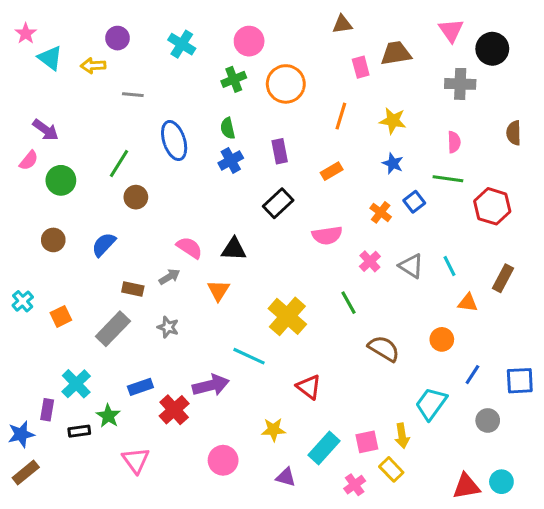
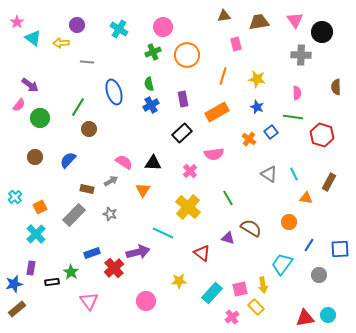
brown trapezoid: (396, 53) -> (259, 22), moved
orange rectangle: (332, 171) -> (217, 112), size x1.6
pink cross: (370, 261) -> (190, 171), moved
cyan cross: (76, 384) -> (36, 234), moved
purple triangle: (286, 477) -> (228, 238), moved

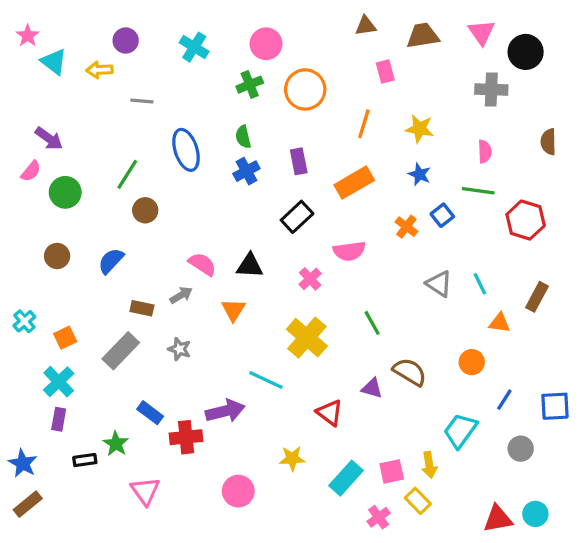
blue rectangle: (92, 253) -> (150, 413), turned 56
purple rectangle: (31, 268) -> (59, 419), moved
red cross: (114, 268) -> (186, 437), turned 36
blue star: (14, 284) -> (23, 463), turned -30

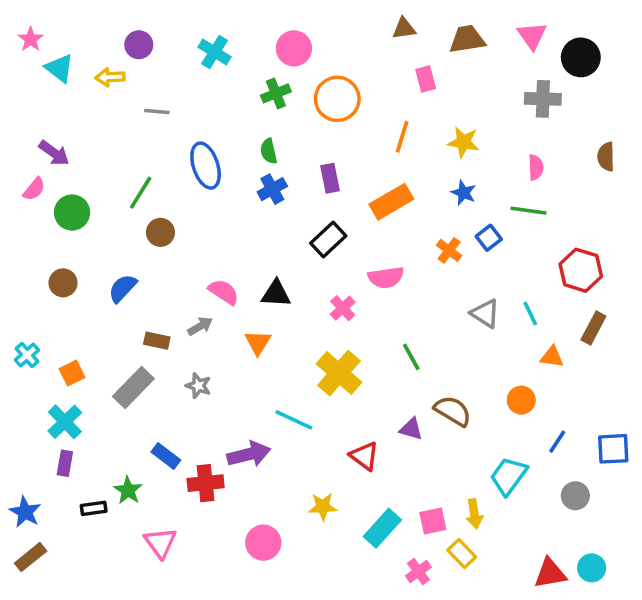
red hexagon: (526, 220) -> (581, 270), moved

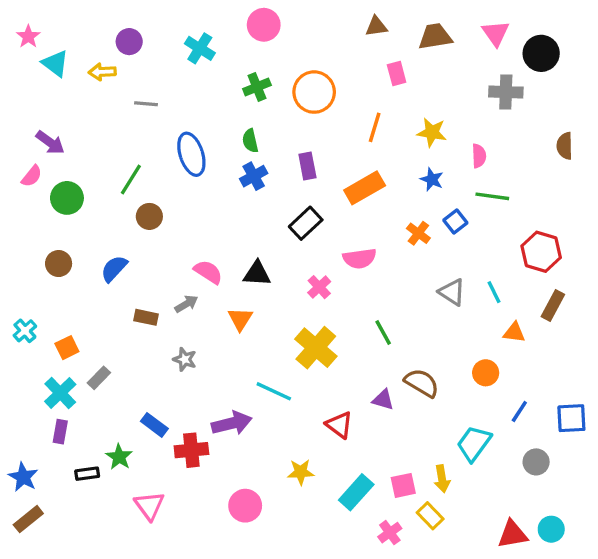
pink circle: (294, 48) -> (264, 25), moved
pink semicircle: (536, 167) -> (479, 156), moved
gray rectangle: (133, 387) -> (99, 378), moved, size x0.6

